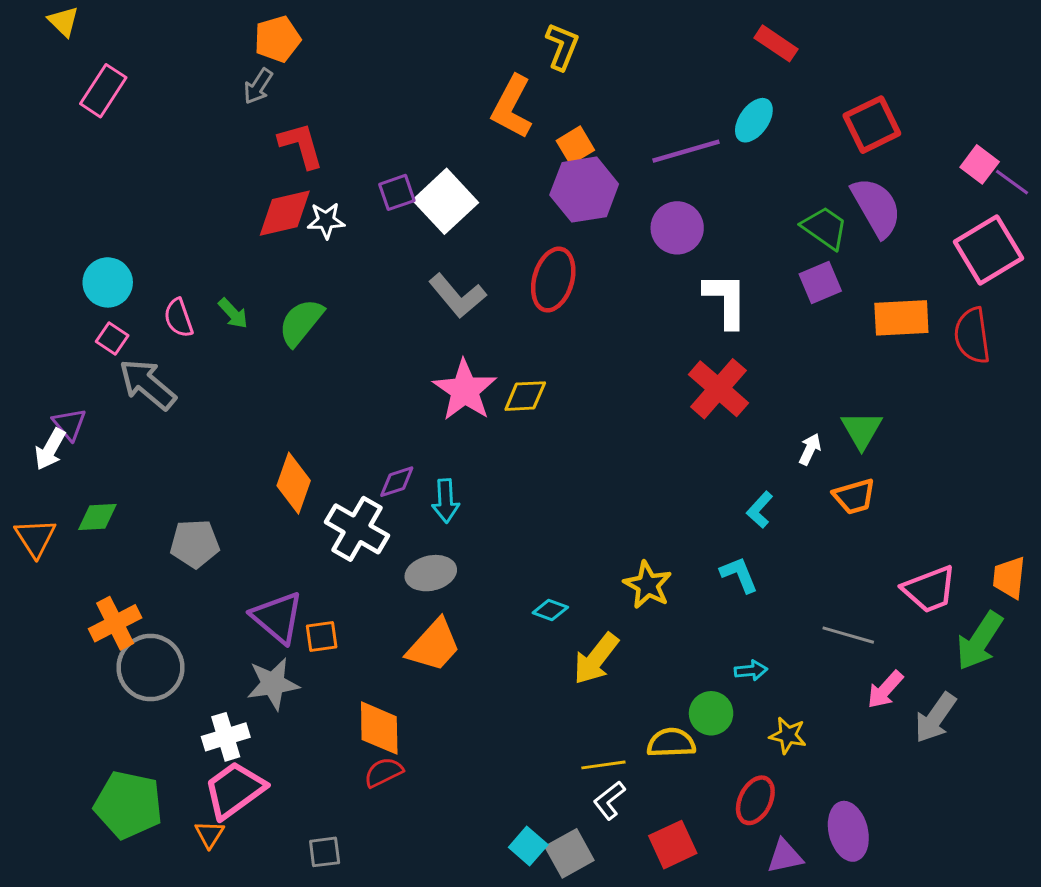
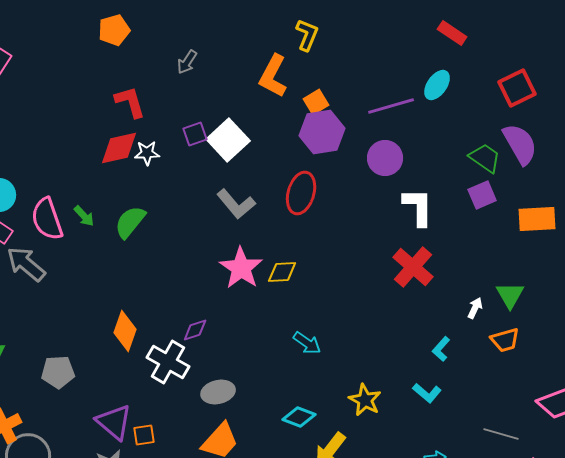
gray arrow: (258, 86) -> (187, 62), moved
pink semicircle: (179, 318) -> (47, 219), size x1.6
cyan arrow: (446, 501) -> (307, 343), moved, turned -52
cyan L-shape: (739, 575) -> (427, 393), turned 152
cyan diamond: (550, 610) -> (299, 417), size x1.4

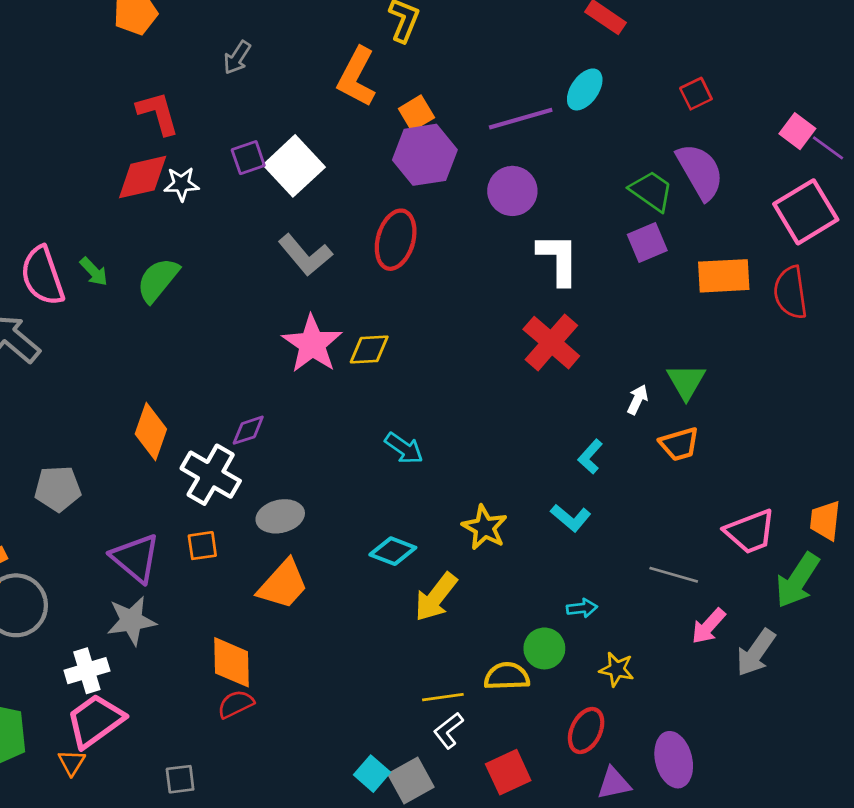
red square: (517, 88) -> (696, 94), size x0.6
orange square: (144, 435) -> (202, 546), moved

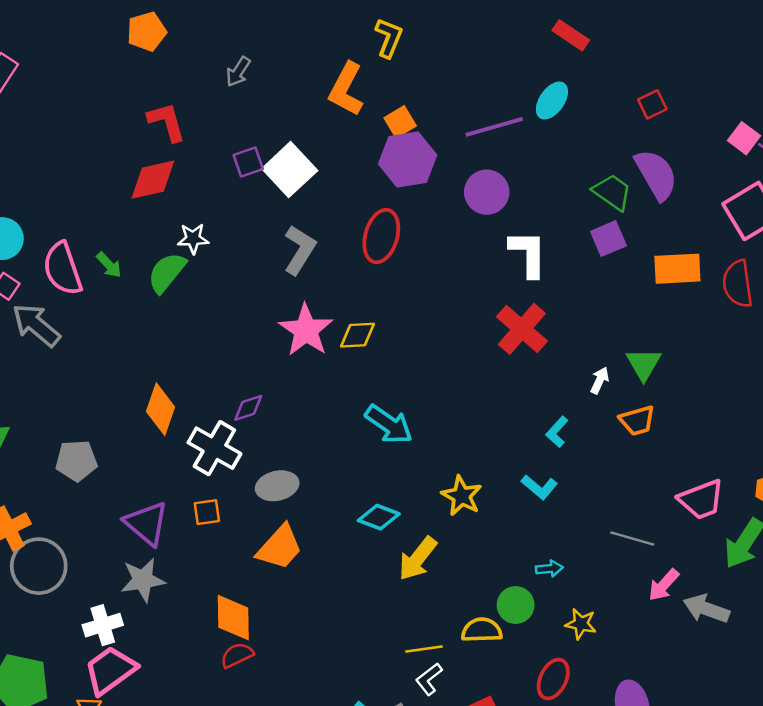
white star: (181, 184) -> (193, 239), moved
gray L-shape: (305, 255) -> (300, 250), turned -108
cyan arrow: (404, 448) -> (389, 424), size x1.4
gray arrow: (756, 653) -> (706, 609), turned 75

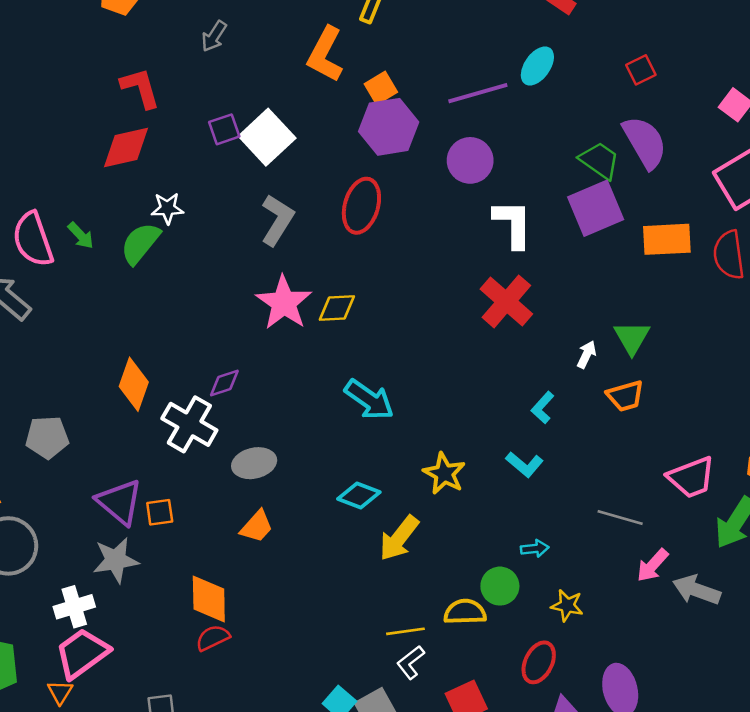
purple square: (608, 239) -> (596, 208), size x1.5
orange square: (207, 512) -> (160, 512), moved
orange trapezoid: (280, 547) -> (257, 527), size x0.7

